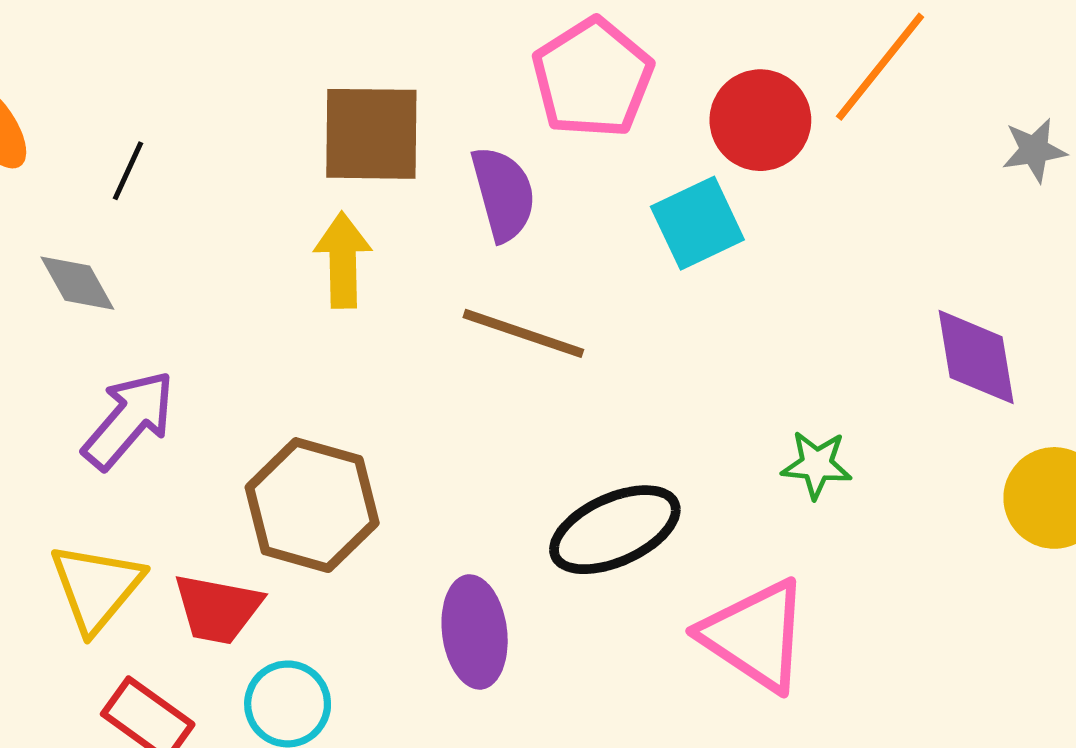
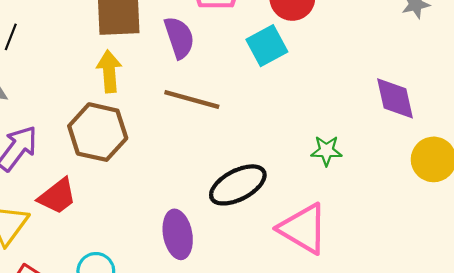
brown hexagon: (312, 505) -> (98, 132), moved
red trapezoid: (218, 609) -> (57, 196), moved, turned -45

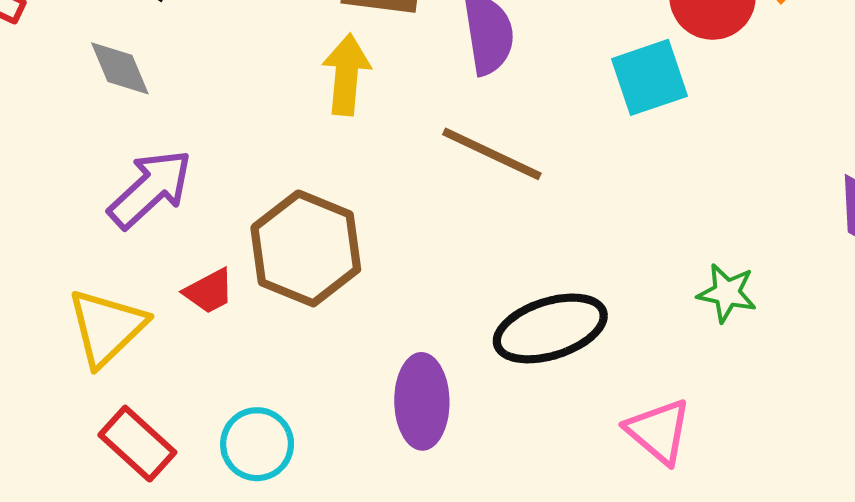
brown hexagon: (98, 132) -> (306, 248), moved
red trapezoid: (57, 196) -> (209, 291), size x0.7
pink triangle: (303, 229) -> (659, 431), size x0.7

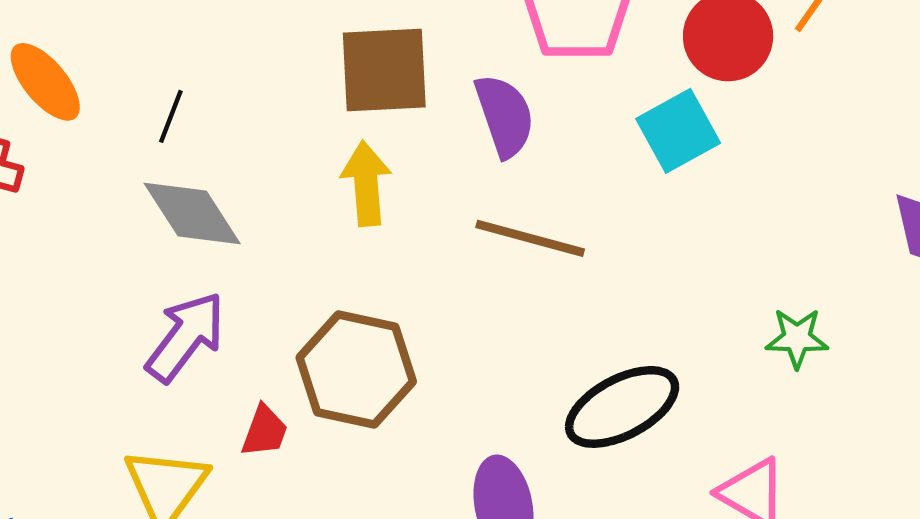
gray diamond: (120, 68) -> (192, 213), moved, size x1.4
red trapezoid: (209, 291) -> (265, 431), turned -32

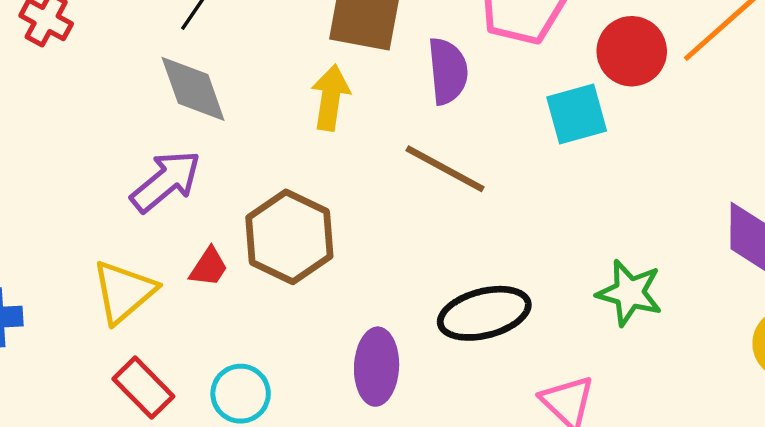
green star: (797, 338) -> (629, 293), size x1.4

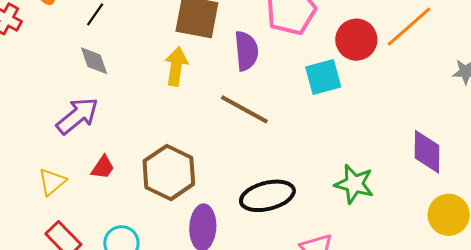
gray diamond: (193, 89) -> (94, 61), size x0.7
brown hexagon: (289, 237) -> (169, 172), moved
yellow triangle: (124, 292) -> (52, 182), size x0.7

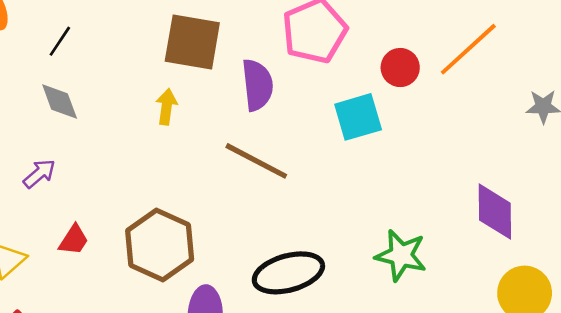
red circle: (356, 40) -> (400, 68), size x0.7
yellow arrow: (176, 66) -> (166, 107), size x0.7
purple arrow: (77, 116) -> (39, 174), size x0.6

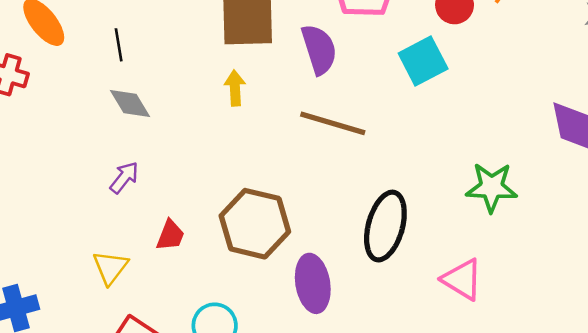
black line: (60, 41) -> (119, 45), turned -32
black ellipse: (288, 273) -> (385, 226), turned -48

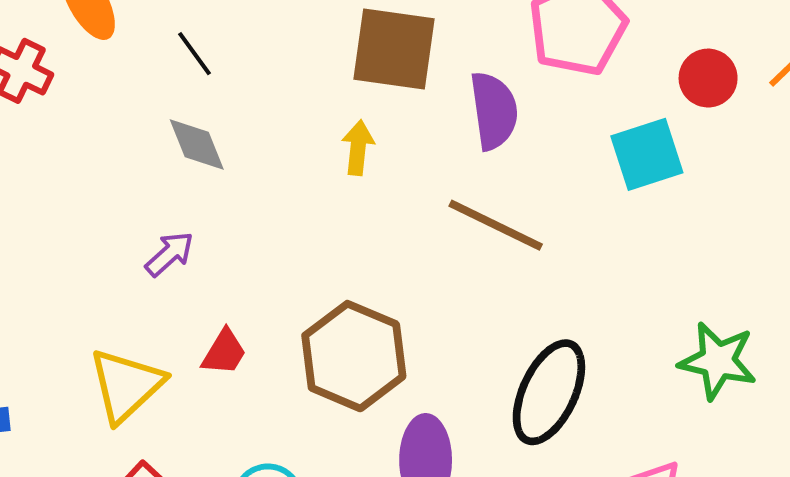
black line: (119, 45) -> (195, 54), turned -36
yellow triangle: (110, 267) -> (126, 385), size x1.4

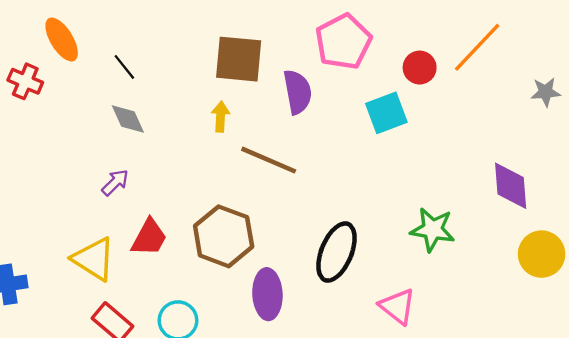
brown line: (496, 225) -> (269, 160), moved
red trapezoid: (224, 352) -> (149, 238), size x1.4
yellow triangle: (126, 385) -> (94, 259), turned -42

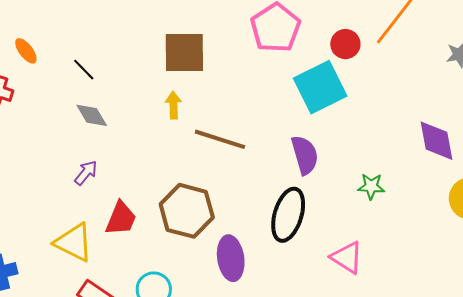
orange ellipse: (62, 40) -> (26, 51), size x0.7
purple semicircle: (298, 92) -> (305, 155), moved
cyan square: (386, 113) -> (320, 87), size x1.4
green star: (433, 230) -> (371, 186), size x0.7

